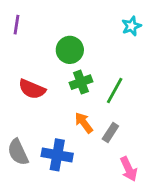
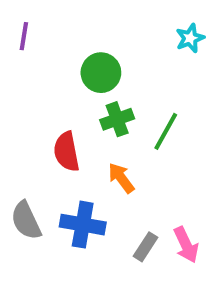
red semicircle: (32, 89) -> (66, 152), moved, turned 56
gray rectangle: (110, 133) -> (145, 247), moved

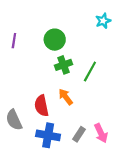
purple line: (24, 36) -> (14, 41), moved
red semicircle: (66, 152) -> (41, 106), moved
blue cross: (83, 225) -> (48, 135), moved

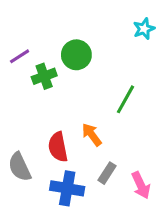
purple line: (14, 41) -> (20, 56), turned 48
green cross: (64, 65) -> (44, 76), moved
gray rectangle: (79, 134) -> (107, 173), moved

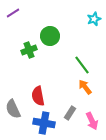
purple line: (20, 56) -> (13, 13), moved
green line: (126, 99) -> (82, 65), turned -66
orange arrow: (92, 135) -> (85, 87), moved

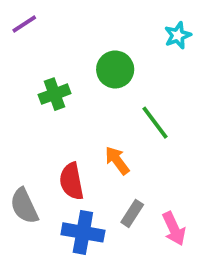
green circle: (50, 36) -> (115, 69), moved
orange arrow: (85, 87) -> (117, 160), moved

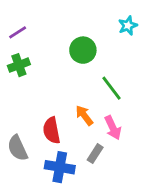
purple line: (24, 24) -> (18, 32), moved
green cross: (55, 94) -> (19, 65), moved
pink arrow: (174, 229) -> (113, 128), moved

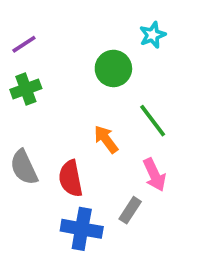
cyan star: (128, 26) -> (153, 35), moved
orange arrow: (84, 115) -> (106, 139), moved
gray semicircle: (18, 148) -> (24, 167), moved

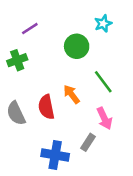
purple line: (24, 44) -> (30, 29), moved
red semicircle: (71, 178) -> (46, 107), moved

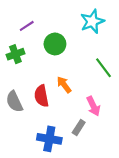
cyan star: (103, 24) -> (92, 21), size x1.5
green circle: (77, 46) -> (55, 44), moved
green line: (103, 82) -> (104, 68), moved

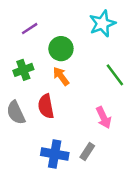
green cross: (15, 54) -> (23, 70), moved
orange arrow: (64, 85) -> (61, 76), moved
gray rectangle: (79, 128) -> (87, 151), moved

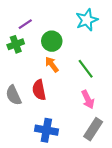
green cross: (23, 70) -> (16, 44), moved
green line: (115, 75) -> (86, 69), moved
gray rectangle: (87, 151) -> (93, 129), moved, size x1.5

